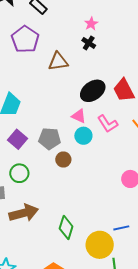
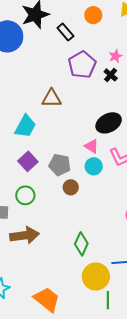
purple pentagon: (25, 39) -> (82, 65), moved
brown triangle: (58, 62) -> (52, 98), moved
green diamond: (66, 228) -> (81, 244), moved

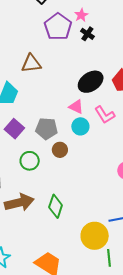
pink star: (115, 56) -> (81, 15), moved
green circle: (25, 195) -> (30, 161), moved
green diamond: (81, 244) -> (56, 206), moved

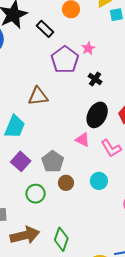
black cross: (87, 34) -> (95, 79), moved
black ellipse: (91, 82) -> (97, 115), turned -30
cyan circle: (80, 126) -> (99, 181), moved
gray pentagon: (47, 129) -> (53, 162), turned 30

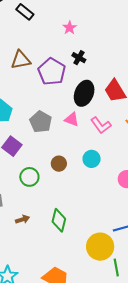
purple pentagon: (65, 60) -> (52, 72), moved
brown triangle: (38, 96) -> (21, 60), moved
gray pentagon: (53, 162) -> (41, 122), moved
brown arrow: (25, 235) -> (22, 219), size x0.5

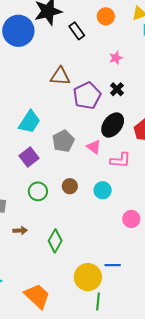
pink L-shape: (101, 125) -> (120, 160), turned -65

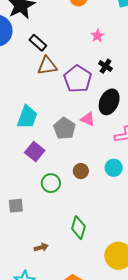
black rectangle: (77, 31) -> (38, 43), moved
pink triangle: (94, 147) -> (88, 119), moved
brown arrow: (20, 230) -> (41, 247), moved

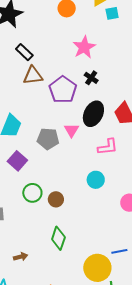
pink star: (97, 36) -> (84, 47), size x1.6
pink triangle: (88, 119) -> (71, 130), turned 35
gray pentagon: (65, 128) -> (48, 139), turned -30
brown circle: (81, 171) -> (56, 199), moved

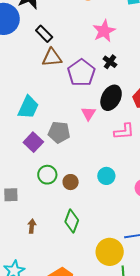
gray pentagon: (48, 139) -> (59, 132), moved
cyan circle: (96, 180) -> (106, 176), moved
brown arrow: (21, 257) -> (32, 226), moved, turned -72

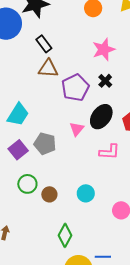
green diamond: (72, 221) -> (65, 235), moved

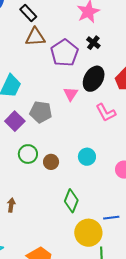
pink L-shape: (109, 152) -> (106, 113), turned 65

